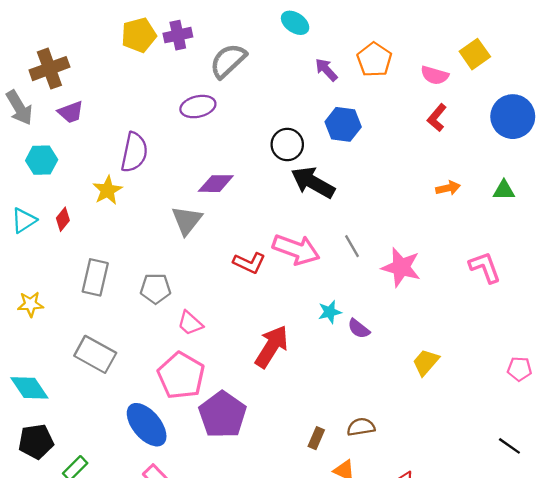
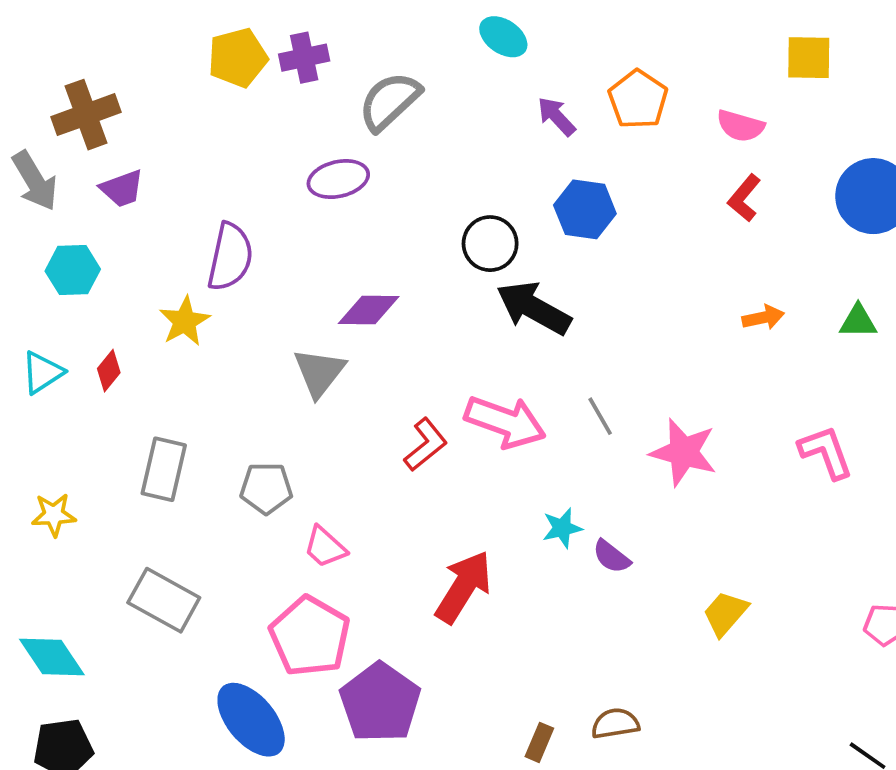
yellow square: (475, 54) -> (809, 58), moved, turned 36
red L-shape: (249, 263) -> (426, 445), turned -64

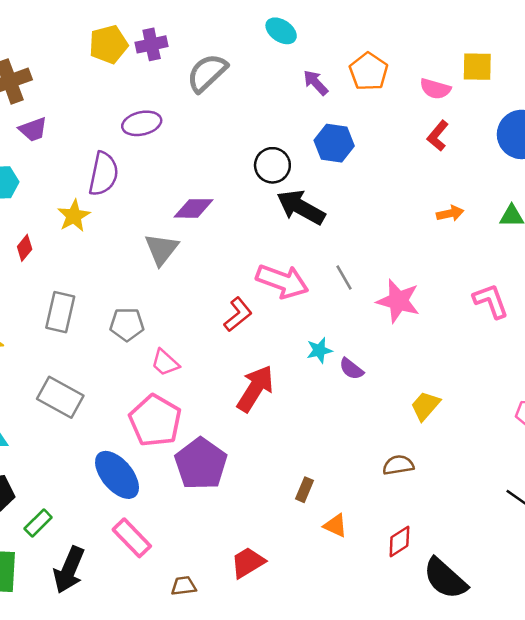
yellow square: (809, 58) -> (477, 67), moved
purple ellipse: (338, 179) -> (142, 123), moved
red L-shape: (426, 445) -> (238, 315), moved
brown semicircle: (615, 723) -> (398, 465), moved

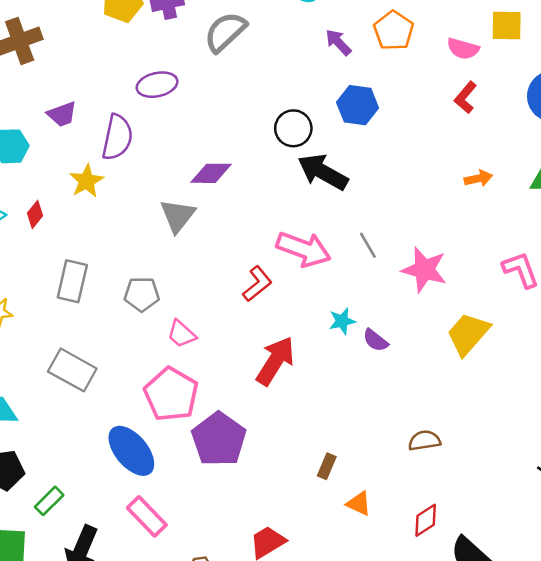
purple trapezoid: (33, 130) -> (62, 114), moved
yellow trapezoid: (425, 406) -> (468, 334), moved, size x1.4

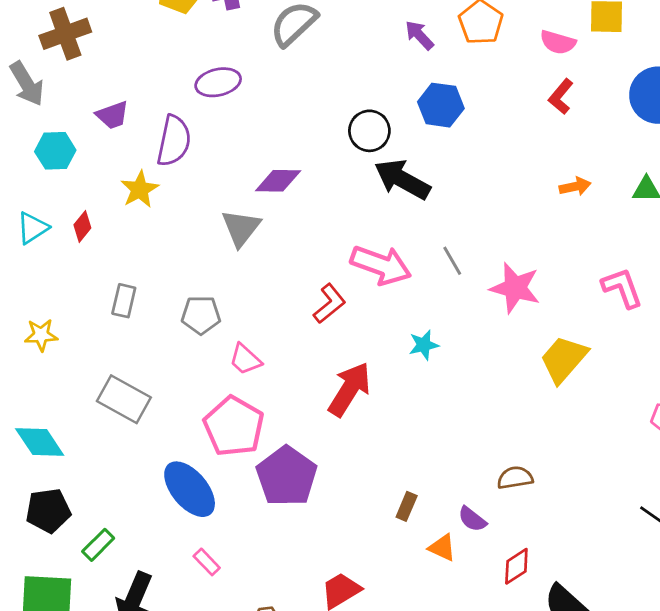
gray rectangle: (72, 281) -> (124, 301), size x0.7
purple semicircle: (376, 340) -> (472, 519), moved
pink rectangle: (147, 516) -> (207, 562), size x0.6

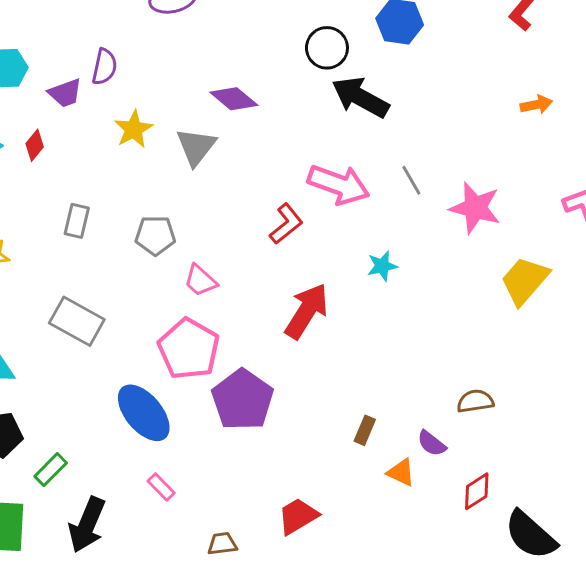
purple trapezoid: (112, 115) -> (65, 93), moved
purple semicircle: (174, 141) -> (104, 67), moved, size x0.7
purple diamond: (278, 181) -> (234, 99), turned 39
yellow star: (140, 189) -> (134, 129), moved

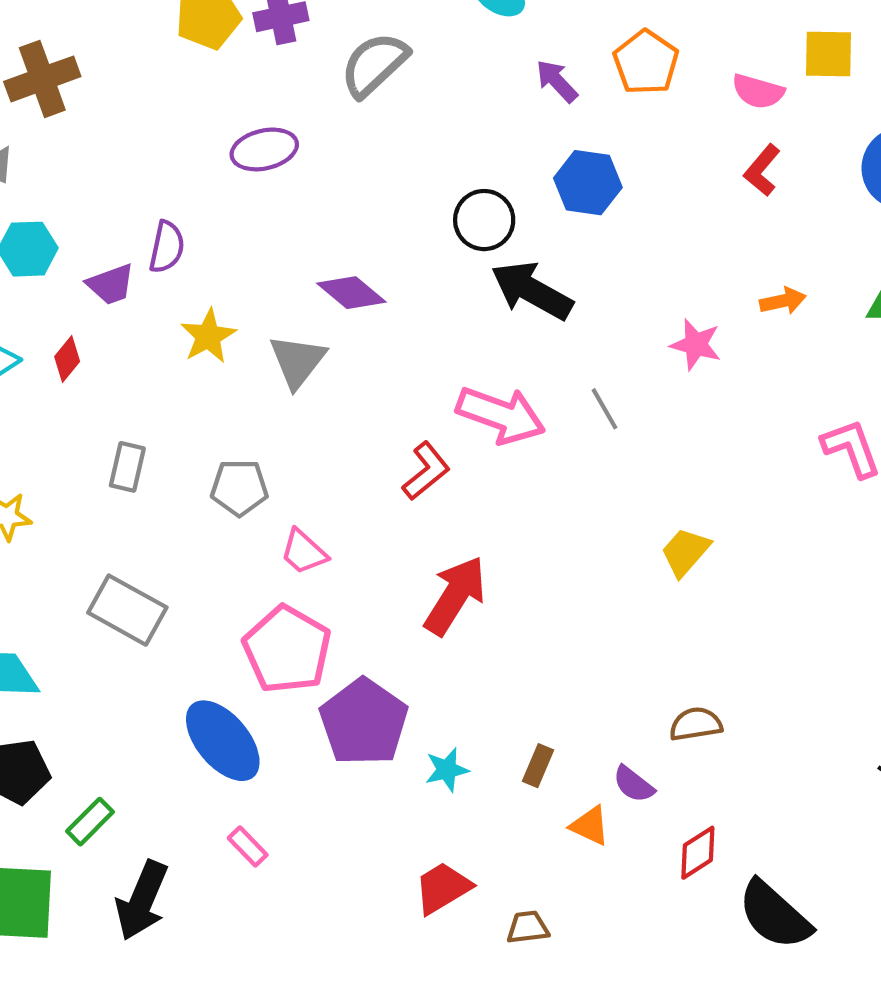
pink star: (475, 208) -> (696, 344), moved, size x0.7
cyan star: (382, 266) -> (447, 770), moved
yellow trapezoid: (525, 281) -> (685, 552), moved, size x0.7
brown trapezoid: (222, 544) -> (528, 927), moved

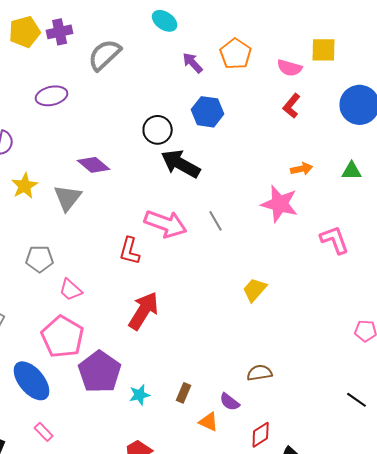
pink star: (696, 344) -> (280, 204), moved, size x1.5
red L-shape: (426, 471) -> (130, 251), turned 144

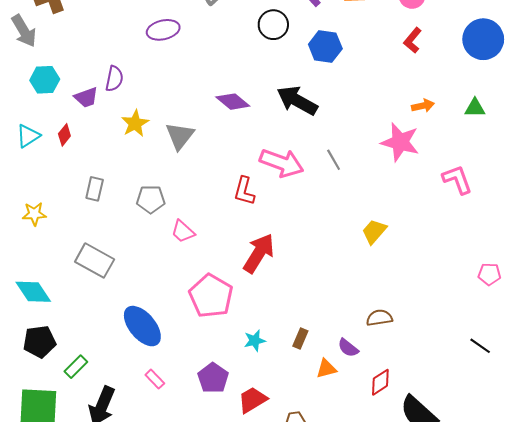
black circle: (158, 130) -> (273, 25), moved
purple diamond: (94, 165) -> (233, 102), moved
pink pentagon: (63, 337) -> (211, 296), moved
purple pentagon: (100, 372) -> (213, 378), moved, size x0.7
orange triangle: (209, 422) -> (326, 369), turned -40

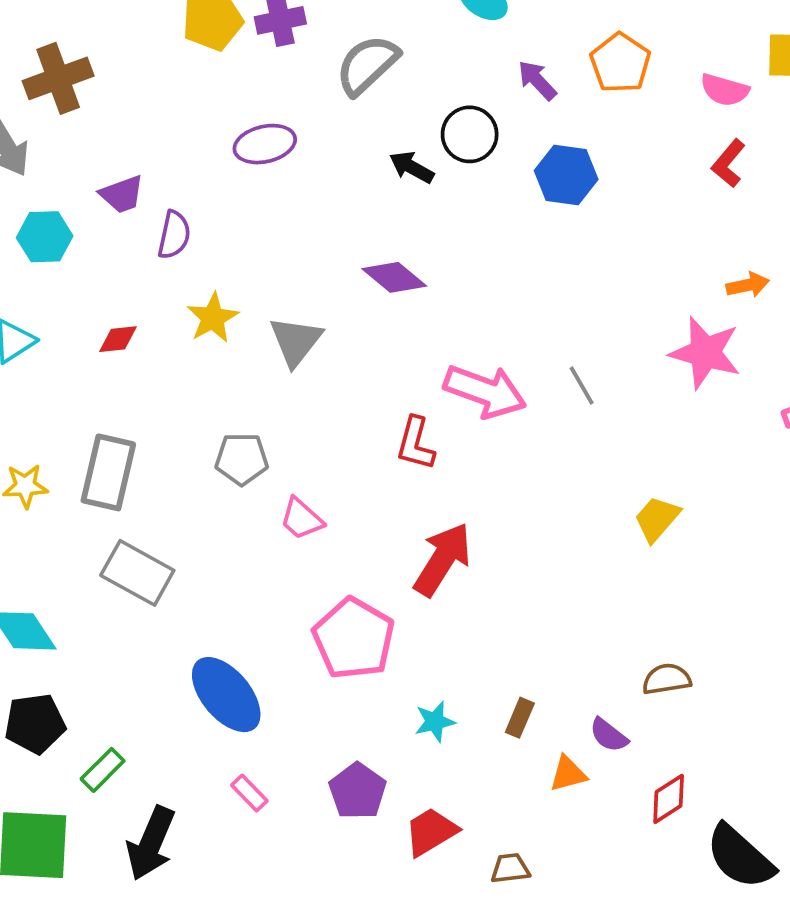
purple trapezoid: (86, 97) -> (122, 194), moved
black arrow: (297, 101) -> (412, 167), moved, size x0.6
red diamond: (64, 135) -> (118, 339), moved, turned 45
gray rectangle: (95, 189) -> (108, 472), moved, size x1.6

